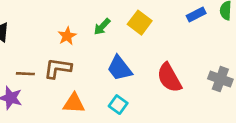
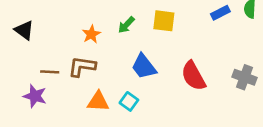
yellow square: (140, 23) -> (164, 21), turned -30
cyan square: (118, 105) -> (129, 101), moved

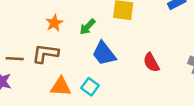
green arrow: (126, 25) -> (87, 27), moved
red semicircle: (193, 76) -> (151, 62), size x0.7

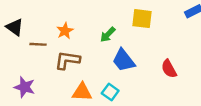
orange star: (54, 23) -> (65, 31), moved
brown line: (15, 59) -> (38, 44), moved

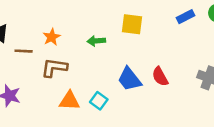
green arrow: (108, 35) -> (96, 41), turned 42
blue trapezoid: (124, 60) -> (129, 79), moved

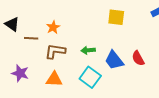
green arrow: (96, 41) -> (88, 50), moved
orange triangle: (69, 101) -> (54, 79), moved
cyan square: (99, 101) -> (90, 77), size x1.5

